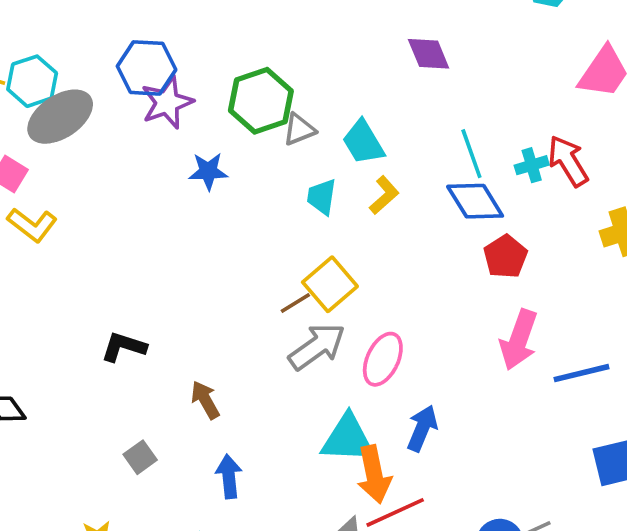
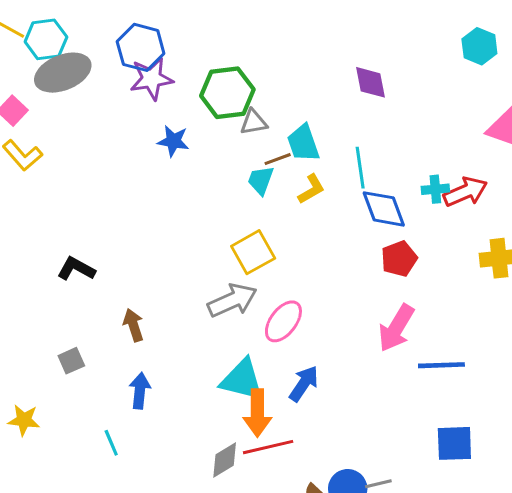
cyan line: (471, 154) -> (360, 168), moved
red arrow: (568, 161) -> (465, 192), turned 87
brown line: (295, 303) -> (278, 159), moved

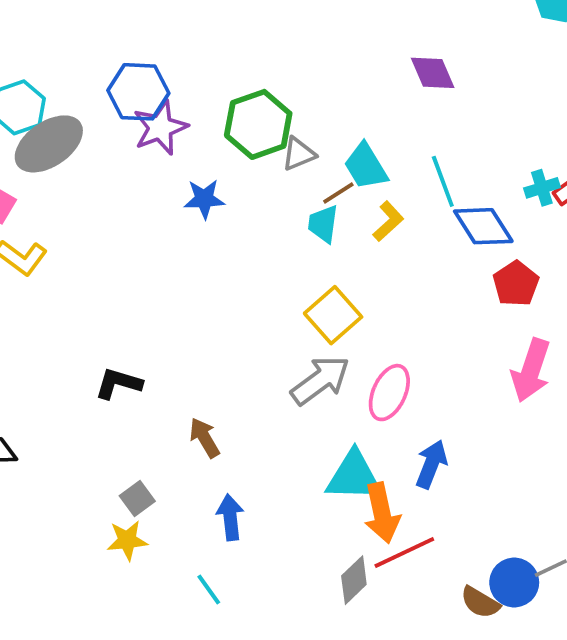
yellow star: (24, 420) -> (127, 540), moved

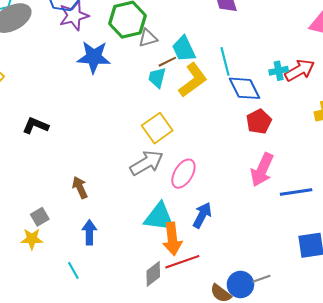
blue star: (204, 199) -> (94, 57), size x1.5
yellow L-shape: (388, 221) -> (193, 80), size x1.6
black L-shape: (118, 383) -> (36, 126), moved

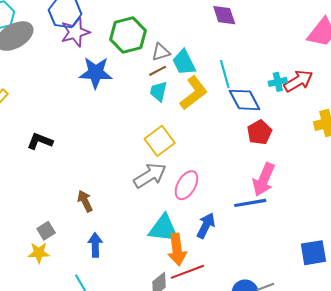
gray triangle: (148, 38) -> (161, 52), moved
brown line: (167, 62) -> (158, 71), moved
blue line: (296, 192) -> (250, 203), moved

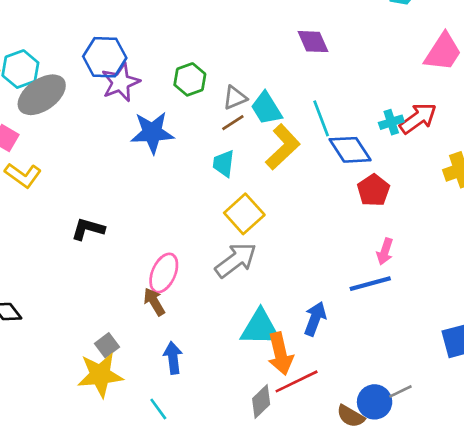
green hexagon: (128, 35) -> (190, 79), size x0.7
cyan trapezoid: (158, 91) -> (224, 163), moved
pink arrow: (264, 180) -> (385, 251), size x0.6
pink ellipse: (186, 185) -> (164, 273), moved
yellow star: (39, 253) -> (100, 375), size x1.6

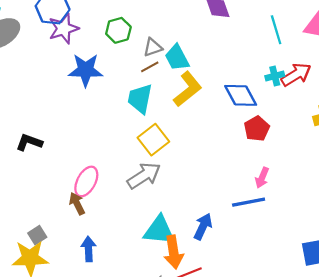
cyan line: (321, 118) -> (276, 30), moved
cyan trapezoid: (224, 163) -> (140, 99), size x1.4

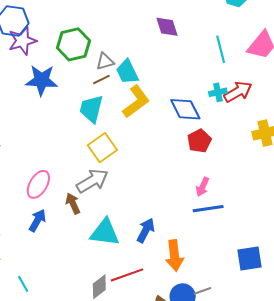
green hexagon: (118, 30) -> (73, 44), size x1.4
blue line: (249, 202) -> (208, 209), moved
brown arrow: (77, 204) -> (73, 203), moved
blue arrow: (89, 249) -> (37, 220), moved, turned 30
orange arrow: (173, 252) -> (174, 256), moved

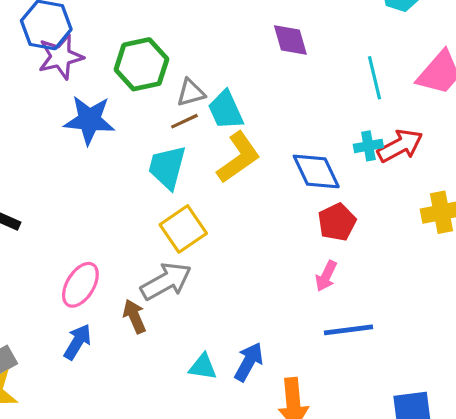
pink arrow: (203, 187) -> (326, 276), moved
cyan triangle: (105, 233) -> (203, 367), moved, size x0.6

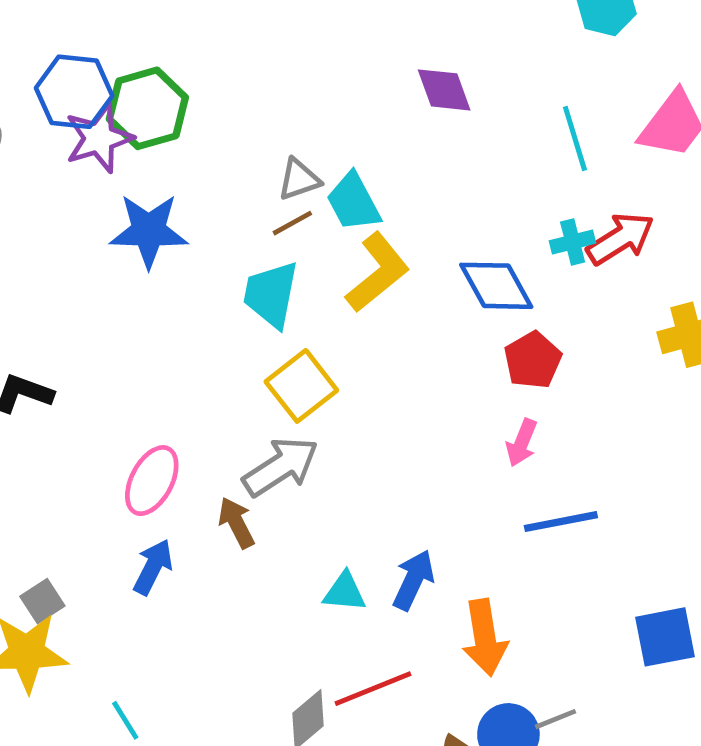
green hexagon: (141, 64) -> (147, 108), moved

